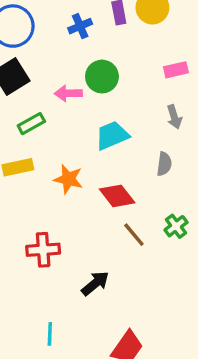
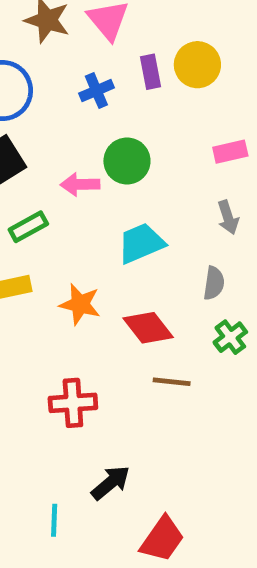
green cross: (176, 226) -> (230, 337), moved
brown line: (134, 235) -> (172, 382), turned -44
red cross: (43, 250) -> (73, 403), moved
black arrow: (95, 283) -> (111, 483), moved

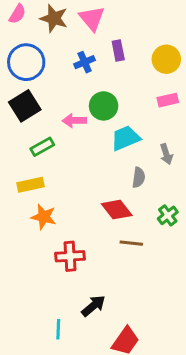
yellow circle: (197, 65) -> (166, 59), moved
gray arrow: (228, 217) -> (166, 154), moved
cyan trapezoid: (141, 243) -> (125, 138), moved
gray semicircle: (214, 283) -> (139, 177), moved
orange star: (80, 304) -> (44, 217), moved

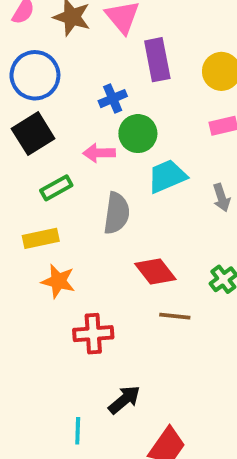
purple rectangle: (118, 50) -> (157, 60), size x1.5
blue cross: (85, 62) -> (113, 99), moved
gray semicircle: (139, 177) -> (117, 213), moved, size x1.5

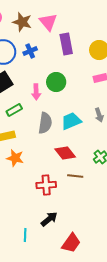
blue cross: (113, 99) -> (30, 51), moved
pink arrow: (99, 153) -> (36, 92), turned -91
cyan trapezoid: (167, 176) -> (71, 121), moved
red cross: (93, 334) -> (46, 185), moved

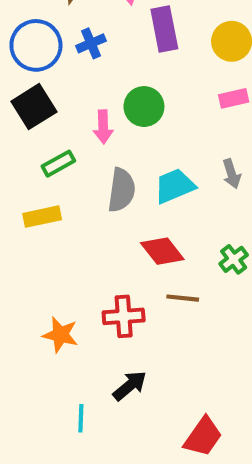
orange star: (15, 158) -> (60, 335), moved
red trapezoid: (71, 243) -> (203, 437), moved

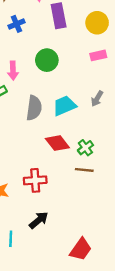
pink arrow: (103, 127) -> (13, 71), moved
gray arrow: (232, 174) -> (97, 99), turned 49
green cross: (234, 259) -> (85, 148), moved
brown line: (183, 298) -> (84, 170), moved

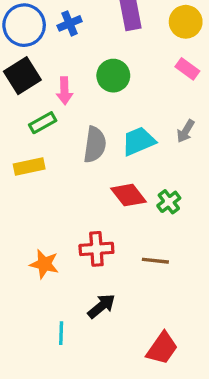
pink rectangle: (98, 55) -> (187, 69), turned 49
brown line: (84, 170) -> (155, 261), moved

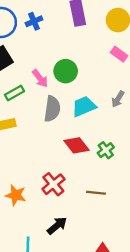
green circle: (113, 76) -> (66, 71), moved
pink arrow: (64, 91) -> (40, 78), moved, turned -36
red cross: (96, 249) -> (53, 184), turned -35

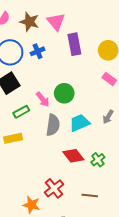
orange star: (16, 195) -> (31, 205), moved

